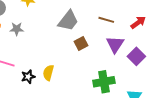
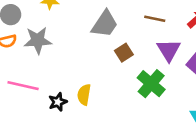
gray star: (17, 29) -> (38, 40), size x1.5
green cross: (104, 82) -> (151, 84), moved, turned -35

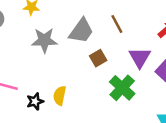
brown line: (155, 19) -> (117, 24), moved, turned 48
gray star: (38, 40) -> (44, 40), moved

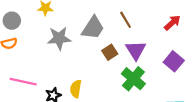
purple triangle: (140, 57) -> (136, 50), moved

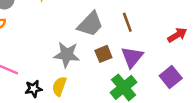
gray star: (59, 38) -> (67, 55), moved

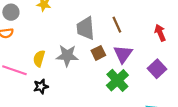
gray trapezoid: (90, 24) -> (86, 28), turned 135
red arrow: (177, 35) -> (160, 33), turned -77
yellow semicircle: (59, 86) -> (39, 58), moved

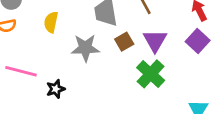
yellow semicircle: (39, 58) -> (51, 22), moved
purple square: (157, 69) -> (198, 41), moved

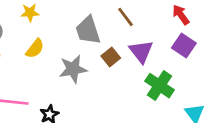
yellow semicircle: (51, 22) -> (35, 49), turned -145
green cross: (151, 74) -> (159, 86), moved

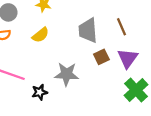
gray star: (73, 69) -> (67, 74), moved

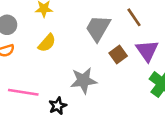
gray trapezoid: (88, 30) -> (98, 28), turned 45

